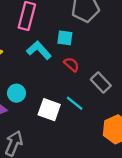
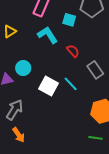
cyan square: (65, 38) -> (69, 20), moved

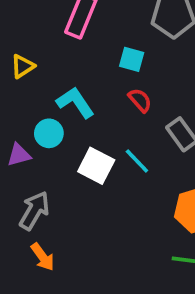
cyan square: (69, 20) -> (132, 59), moved
cyan L-shape: (48, 35) -> (75, 103), moved

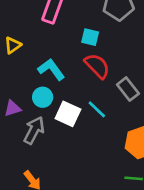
red semicircle: (140, 100) -> (97, 66), size x1.5
cyan circle: (49, 133) -> (43, 97), moved
gray arrow: (34, 211) -> (34, 130), moved

